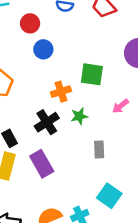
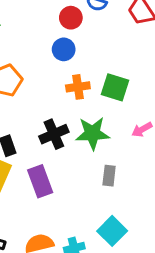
red circle: (30, 23) -> (71, 18), moved
orange cross: (61, 92) -> (78, 87), moved
green star: (79, 116) -> (93, 133), size x1.6

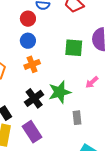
orange cross: (78, 87) -> (32, 64), moved
green square: (115, 87) -> (74, 48), moved

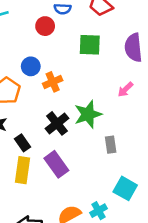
blue circle: (28, 41) -> (31, 66), moved
green square: (74, 48) -> (90, 45), moved
pink arrow: (92, 82) -> (125, 89), moved

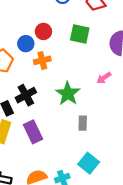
red circle: (45, 26) -> (43, 31), moved
green star: (88, 114) -> (68, 94), turned -30
black cross: (57, 123) -> (26, 95), moved

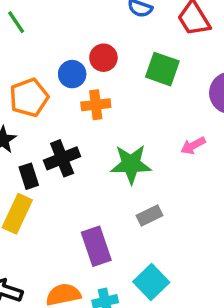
green star: (68, 94) -> (131, 164), turned 30
gray rectangle: (83, 123) -> (149, 215), turned 56
purple rectangle: (33, 132) -> (96, 246), moved

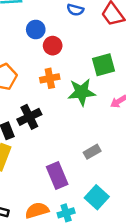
green square: (162, 69) -> (103, 65), moved, turned -30
blue circle: (72, 74) -> (36, 30), moved
green star: (131, 164) -> (82, 92), moved

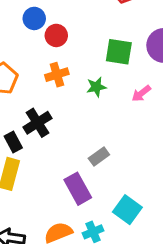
green square: (103, 65) -> (119, 52), turned 30
green star: (82, 92) -> (96, 87), size x0.6
gray rectangle: (92, 152) -> (99, 156), moved

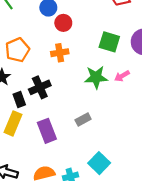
green star: (96, 87) -> (96, 77), moved, size x1.5
purple rectangle: (78, 189) -> (47, 131), moved

